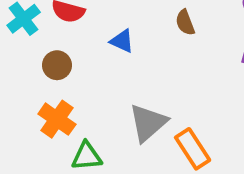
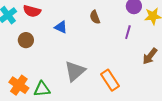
orange cross: (57, 119) -> (19, 85), moved
orange rectangle: (193, 149) -> (110, 80), moved

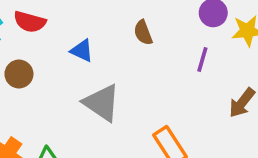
gray triangle: (75, 71) -> (102, 103), moved, turned -45

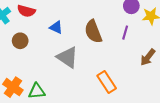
brown semicircle: (143, 33) -> (93, 32), moved, size x1.6

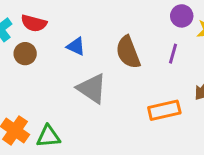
brown circle: (20, 41) -> (25, 54), moved
orange rectangle: (107, 82) -> (164, 110), moved, turned -70

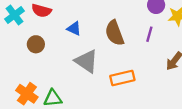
brown circle: (25, 54) -> (36, 44), moved
orange rectangle: (164, 110) -> (122, 78), moved

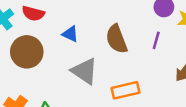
brown circle: (36, 44) -> (27, 52), size x1.6

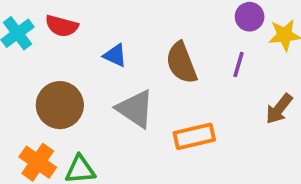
brown circle: (27, 52) -> (60, 105), moved

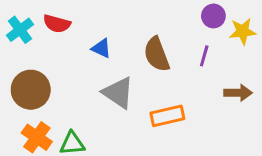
brown circle: (60, 105) -> (31, 90), moved
brown arrow: (279, 109) -> (238, 93), turned -128

